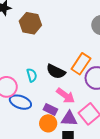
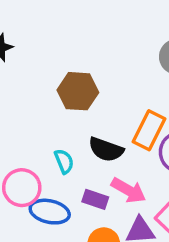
brown hexagon: (30, 23) -> (78, 91), moved
purple rectangle: (50, 109) -> (95, 199), moved

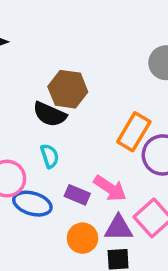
black semicircle: (106, 149) -> (50, 114), moved

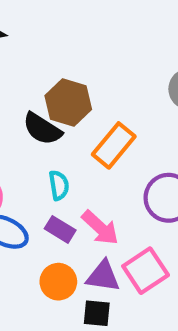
orange rectangle: (134, 132) -> (114, 145), moved
cyan semicircle: (50, 156) -> (59, 185), moved

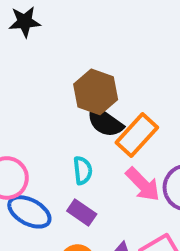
black semicircle: (42, 129) -> (105, 122), moved
pink arrow: (100, 228) -> (143, 184), moved

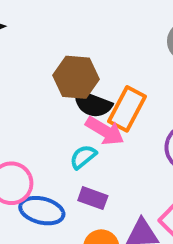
cyan semicircle: (83, 170) -> (83, 157), turned -108
pink arrow: (143, 184) -> (105, 131), moved

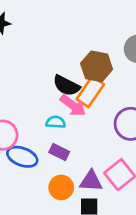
brown hexagon: (76, 77) -> (97, 66), moved
cyan semicircle: (83, 157) -> (56, 122), turned 36

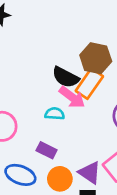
purple rectangle: (59, 152) -> (47, 150), moved
blue ellipse: (22, 157) -> (20, 175), moved
purple triangle: (91, 181) -> (90, 173), turned 30

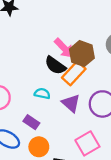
pink arrow: (72, 97) -> (64, 48), moved
purple triangle: (90, 173) -> (71, 103), moved

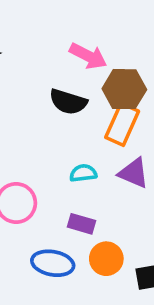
pink arrow: (64, 48) -> (88, 56), moved
black semicircle: (55, 65) -> (68, 102), moved

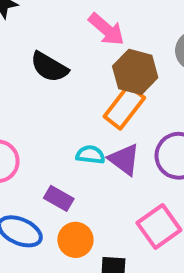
black semicircle: (68, 102) -> (49, 67), moved
cyan semicircle: (83, 173) -> (90, 155), moved

